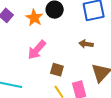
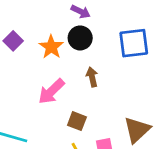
brown arrow: (86, 44) -> (92, 77), moved, turned 64

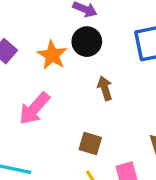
pink arrow: (51, 91) -> (34, 109), moved

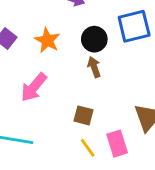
black circle: (87, 42) -> (94, 39), moved

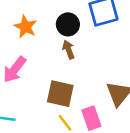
brown square: (84, 115) -> (60, 94), size x1.5

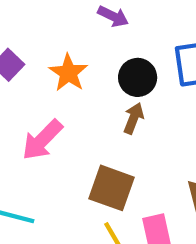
brown arrow: (69, 50) -> (134, 118), turned 36

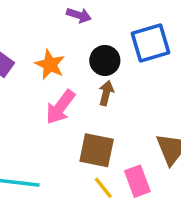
pink arrow: (42, 140) -> (60, 107), moved

